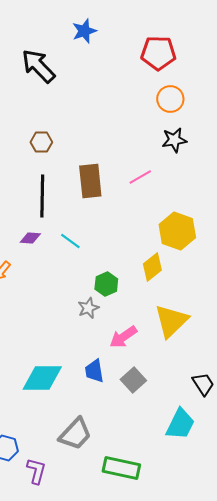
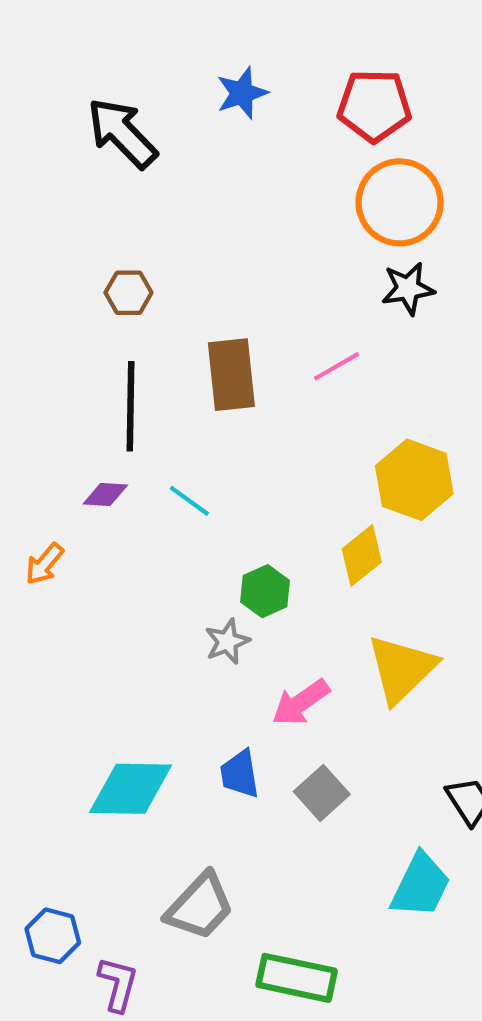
blue star: (84, 31) -> (242, 93), moved
orange circle: (170, 99) -> (400, 202), size x1.5

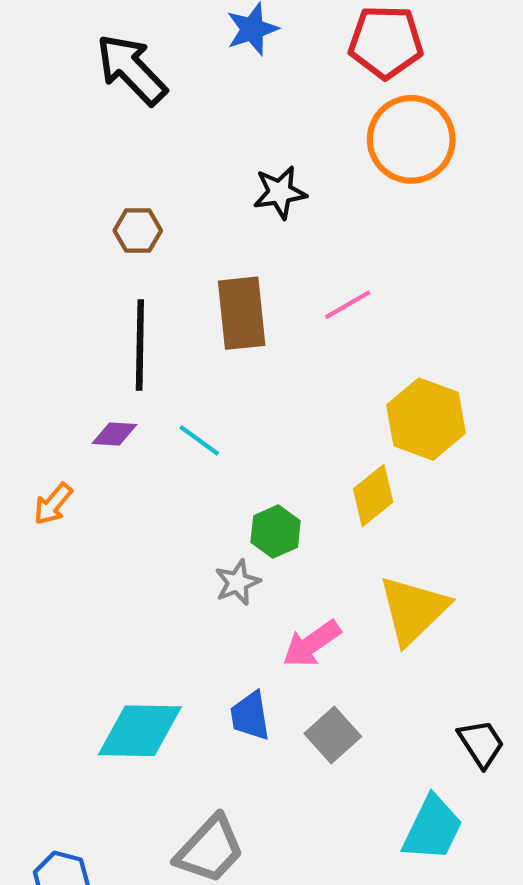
black star: (408, 289) -> (280, 192), moved

